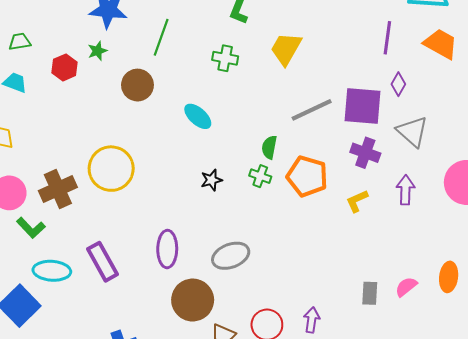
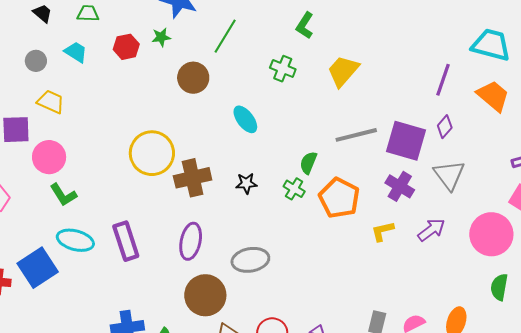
brown cross: (58, 189) -> (193, 178), moved
purple arrow: (405, 190) -> (431, 230), turned 40

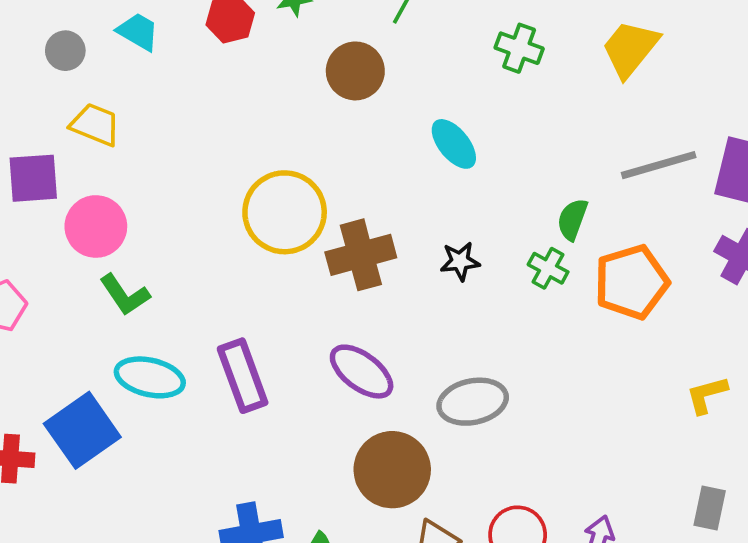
orange pentagon: (339, 198) -> (631, 282), turned 30
yellow L-shape: (383, 231) -> (707, 395), moved
purple ellipse: (191, 241) -> (362, 372), turned -63

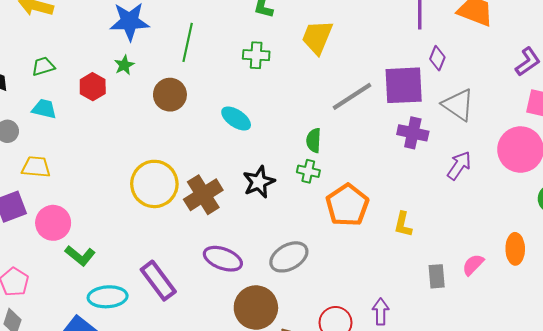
black star: (460, 261) -> (259, 182), size x1.4
orange pentagon: (631, 282) -> (347, 205), moved
yellow L-shape: (707, 395) -> (403, 224), moved, turned -45

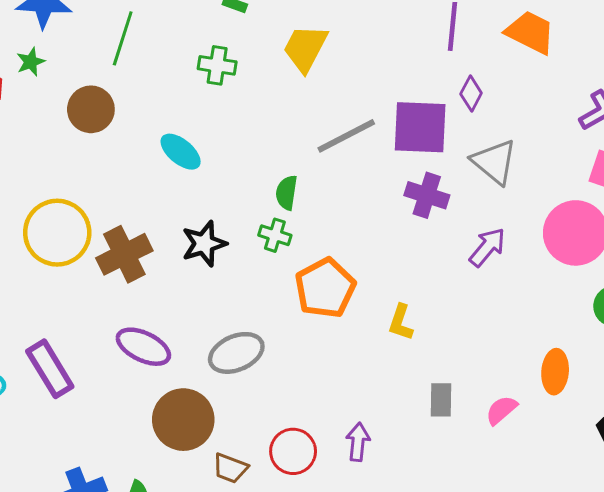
pink semicircle: (473, 265) -> (501, 410), moved

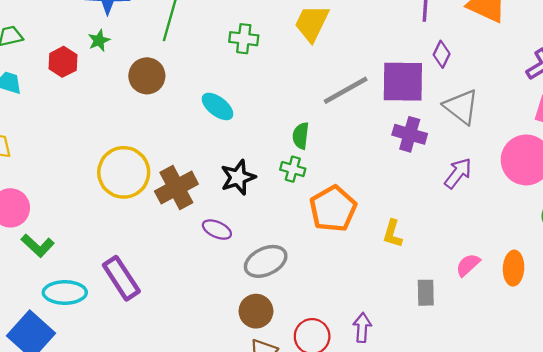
purple ellipse: (143, 347) -> (217, 230), moved, size x0.7
pink semicircle: (501, 410) -> (468, 265), moved
brown circle: (183, 420) -> (256, 311), moved, size x0.7

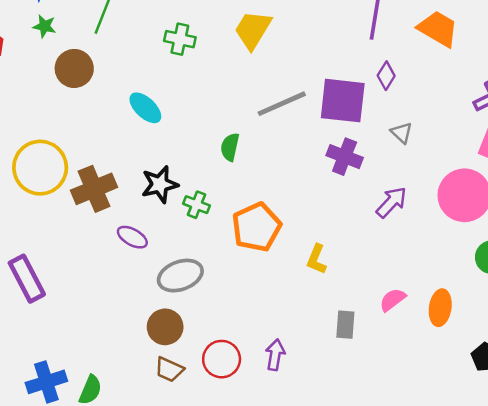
green star: (99, 40) -> (44, 26), moved, turned 30
gray triangle: (461, 107) -> (402, 133), size x0.6
green cross: (293, 169) -> (197, 205), moved

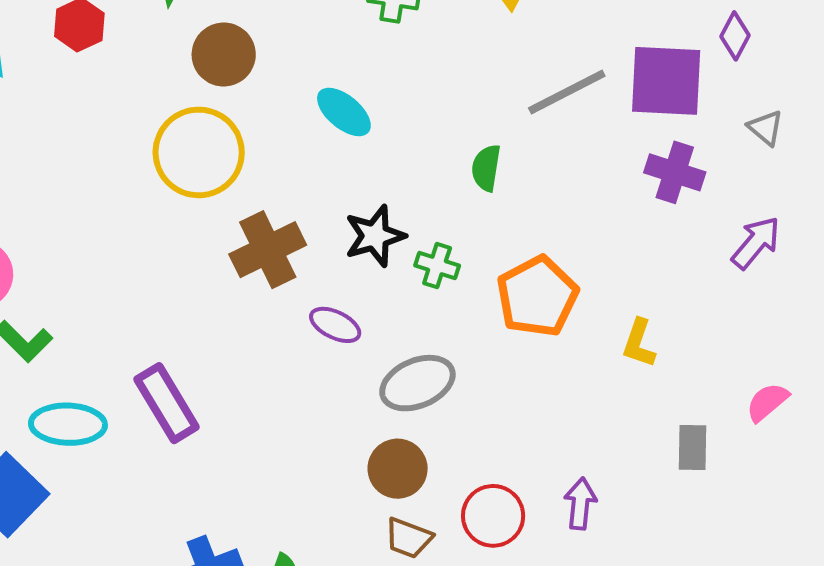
yellow circle: (40, 168) -> (199, 152), moved

